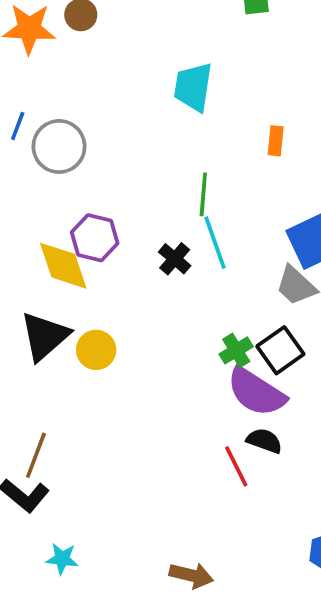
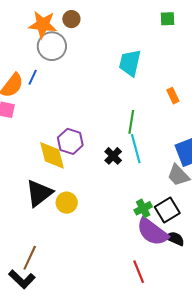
orange rectangle: (276, 141) -> (173, 96), turned -35
gray circle: (59, 146) -> (52, 46), moved
black semicircle: (264, 441) -> (175, 239), moved

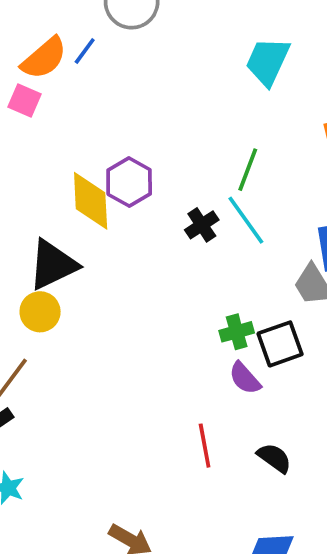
cyan line: (136, 149) -> (246, 220), turned -32
yellow circle: (67, 203) -> (40, 312), moved
purple semicircle: (152, 232) -> (245, 378), size x0.6
black semicircle: (175, 239) -> (274, 458), moved

